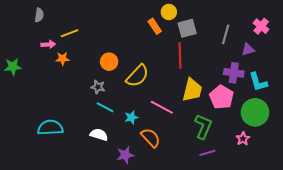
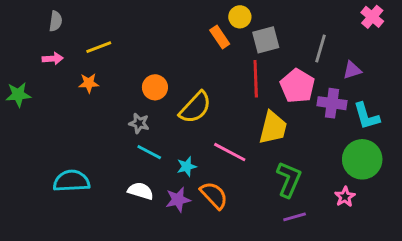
pink cross: (261, 26) -> (372, 17), moved
pink arrow: (48, 44) -> (53, 59), moved
pink pentagon: (222, 97) -> (297, 86), moved
purple star: (125, 155) -> (178, 200), moved

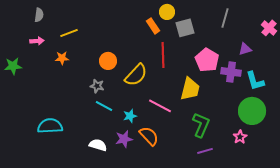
pink cross: (372, 17) -> (269, 28), moved
gray line: (320, 48) -> (225, 18), moved
red line: (256, 79) -> (163, 55), moved
white semicircle: (141, 191) -> (98, 145), moved

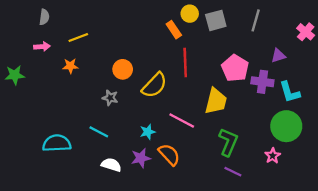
gray square: (185, 28) -> (216, 20), moved
cyan line: (104, 106) -> (99, 132), moved
purple line: (205, 151) -> (233, 172), turned 42

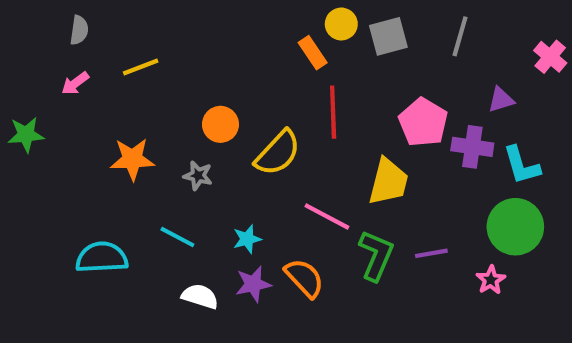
pink arrow: (42, 47) -> (75, 83), turned 147
orange star: (70, 66) -> (132, 159), moved, size x1.5
cyan star: (148, 132) -> (247, 239), moved
green L-shape: (228, 142) -> (376, 255), moved
purple line: (233, 172) -> (431, 253), moved, turned -36

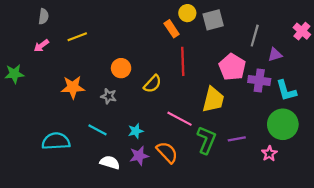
gray line: (460, 36) -> (255, 36), moved
yellow semicircle: (278, 153) -> (153, 84), size x0.7

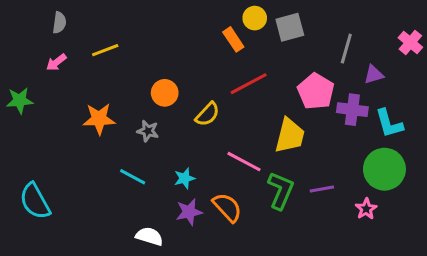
red line: (183, 61) -> (249, 84), turned 64
cyan semicircle: (56, 141) -> (35, 201), moved, turned -116
white semicircle: (110, 162) -> (149, 236), moved

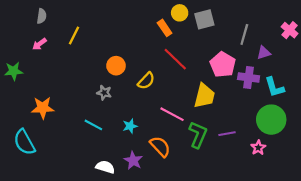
yellow line: (105, 50) -> (74, 35), turned -42
red line: (249, 84) -> (175, 59), turned 72
orange star: (99, 119) -> (43, 108), moved
purple star: (189, 212) -> (133, 161), moved, turned -30

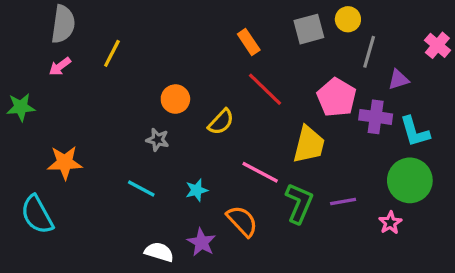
yellow circle: (180, 13) -> (348, 19), moved
gray semicircle: (42, 16) -> (63, 24), size x1.6

